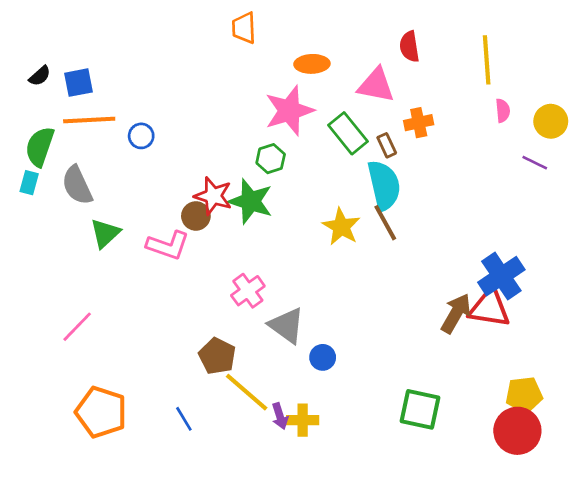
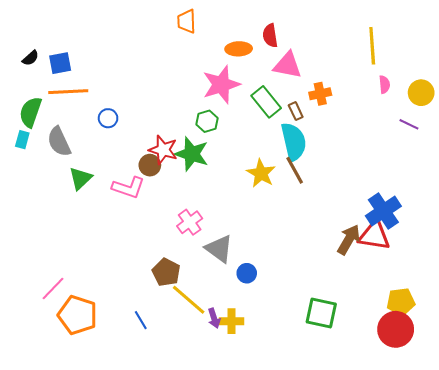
red semicircle: (409, 47) -> (270, 36), moved
blue circle: (141, 136) -> (108, 118), moved
pink line: (77, 327) -> (53, 289), moved

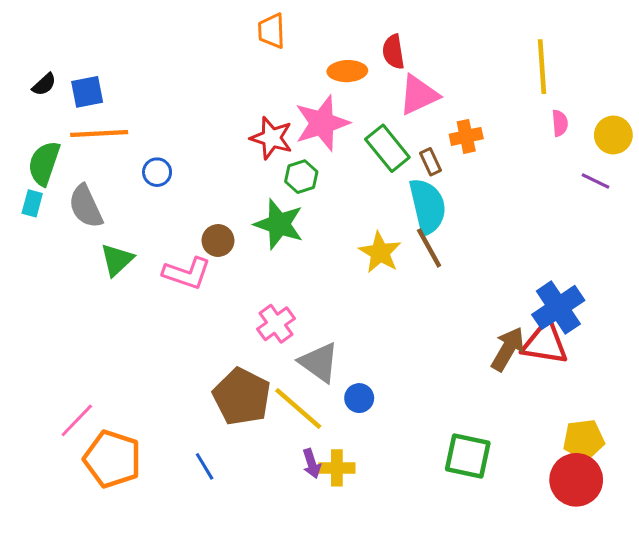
pink triangle: (288, 65) -> (419, 95), turned -36
red star: (163, 150) -> (271, 138), moved
brown pentagon: (166, 272) -> (242, 397), size x1.4
yellow line: (189, 300) -> (298, 408), moved

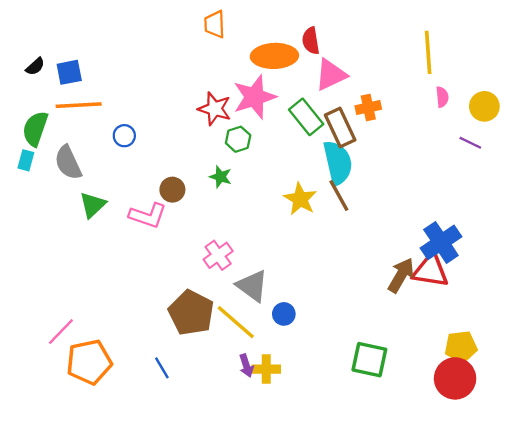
orange ellipse: (347, 71) -> (274, 56), size x1.5
brown rectangle: (431, 162) -> (340, 127), size x1.8
green star: (279, 224) -> (220, 177), size x0.6
orange pentagon: (112, 459) -> (89, 362), turned -30

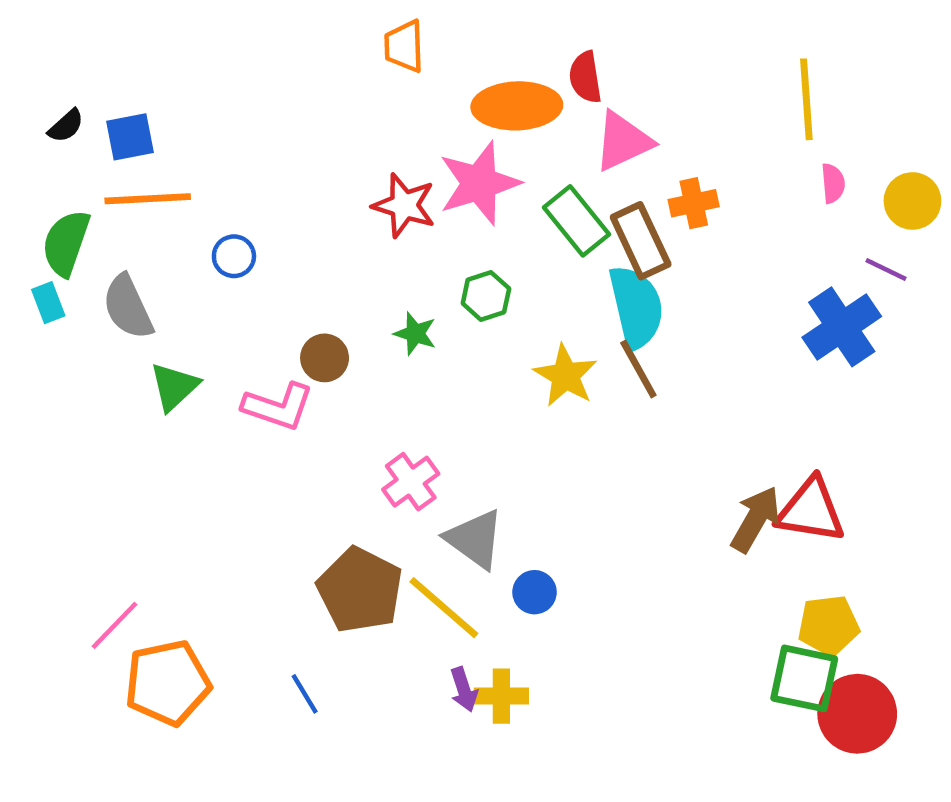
green hexagon: (238, 139) -> (486, 296), moved
cyan rectangle: (26, 160) -> (48, 303), turned -36
blue cross: (441, 242) -> (842, 327), moved
yellow pentagon: (461, 347) -> (828, 625), moved
green square: (369, 360) -> (804, 678), moved

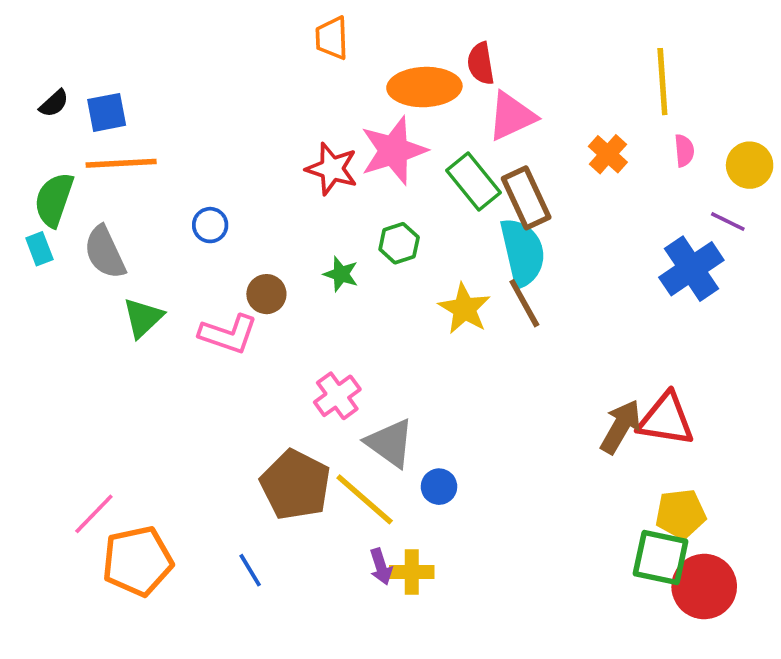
orange cross: (694, 203) -> (608, 154), moved, turned -36
blue circle: (234, 256) -> (210, 225), moved

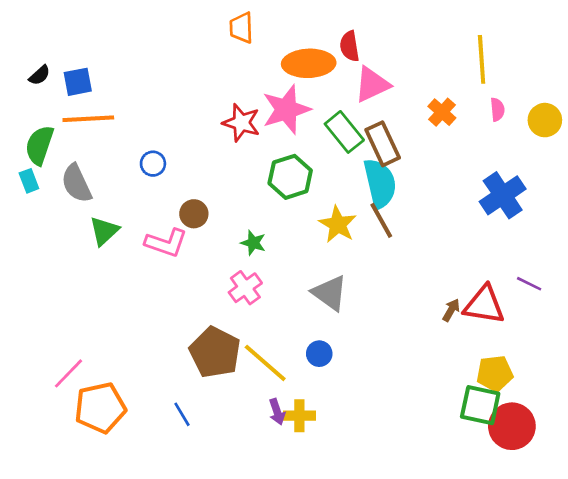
purple line: (728, 221) -> (529, 284), moved
green hexagon: (399, 243) -> (290, 177), size x1.5
green star: (341, 274) -> (253, 243), moved
brown arrow: (621, 427) -> (451, 310), size x0.6
gray triangle: (390, 443) -> (330, 293), moved

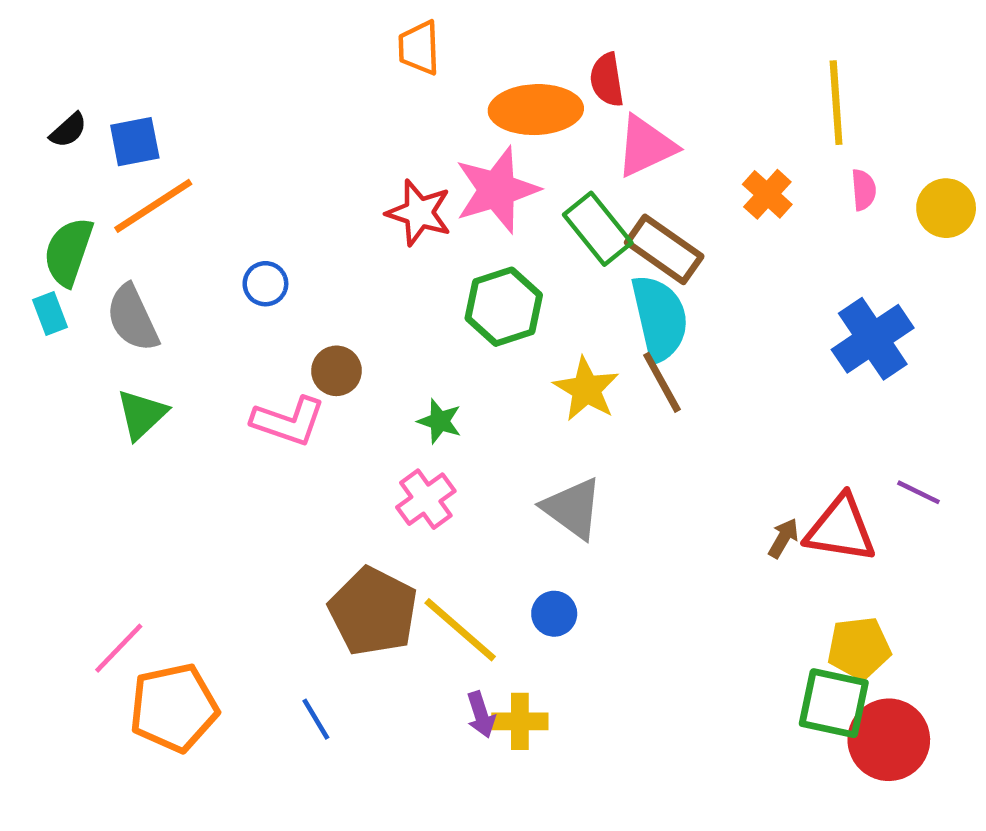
orange line: (88, 119) -> (153, 206), turned -30
brown rectangle: (383, 144) -> (664, 249), turned -30
green triangle: (104, 231) -> (142, 414), moved

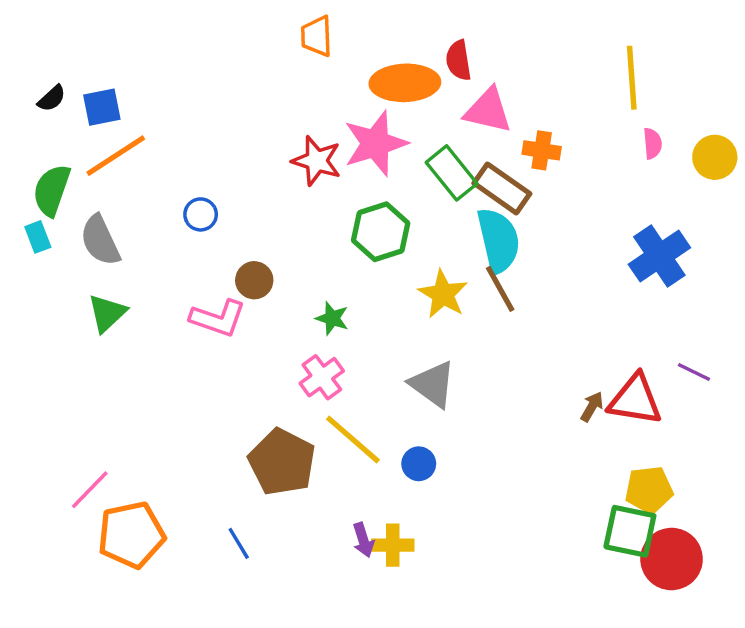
pink triangle: (646, 146) -> (488, 111), turned 38
orange cross: (767, 194) -> (542, 150), moved, turned -33
yellow line: (460, 630) -> (353, 440), moved

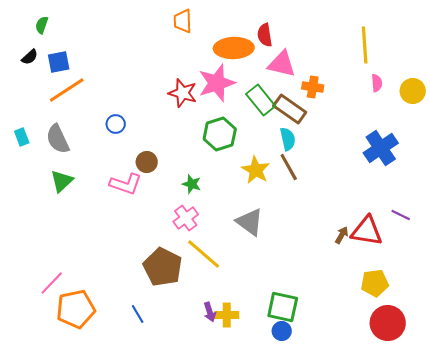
green semicircle: (52, 190) -> (42, 25), moved, size x0.6
cyan semicircle: (498, 240) -> (288, 139), size x0.6
blue circle: (419, 464) -> (282, 331), moved
green square: (630, 531) -> (283, 307), moved

